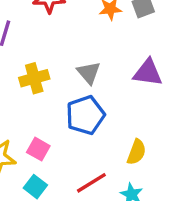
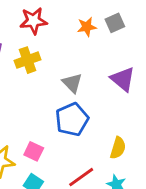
purple triangle: (148, 73) -> (123, 79), turned 36
yellow cross: (34, 78) -> (27, 60), moved

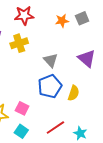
yellow semicircle: (118, 148) -> (74, 93), moved

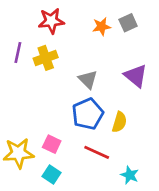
red line: (55, 127) -> (97, 152), moved, turned 60

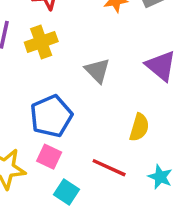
blue pentagon: (88, 114) -> (51, 116), moved
cyan square: (51, 175) -> (67, 192), moved
cyan star: (130, 175) -> (160, 177), moved

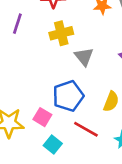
yellow cross: (41, 42) -> (61, 33), moved
blue pentagon: (51, 116) -> (68, 96), moved

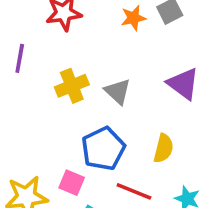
yellow cross: (61, 33) -> (72, 86), moved

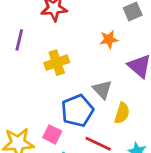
orange star: (133, 18) -> (109, 39), moved
gray triangle: (118, 91) -> (102, 89), moved

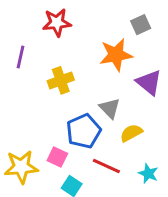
orange star: (109, 39) -> (116, 55), size x1.6
yellow semicircle: (122, 113) -> (131, 133), turned -135

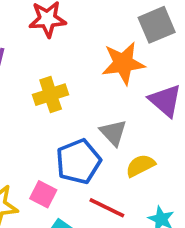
gray square: (141, 25) -> (157, 25), size x1.4

